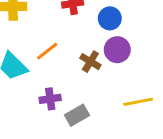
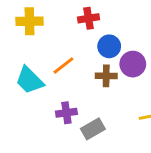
blue circle: (110, 18) -> (109, 46), moved
brown cross: (90, 62) -> (106, 76), turned -30

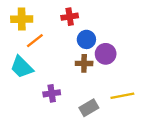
orange line: (63, 66) -> (35, 41), moved
gray rectangle: (93, 129) -> (89, 108), moved

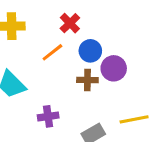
red cross: (70, 17) -> (70, 23), turned -35
orange line: (35, 41) -> (52, 52), moved

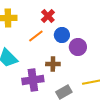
brown cross: (87, 80) -> (53, 64), moved
purple cross: (48, 116) -> (33, 80), size x1.5

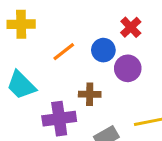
red cross: (48, 16) -> (131, 27), moved

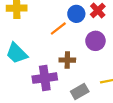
blue circle: (103, 50) -> (76, 14), moved
orange line: (64, 52) -> (58, 28), moved

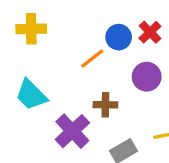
purple cross: (45, 78) -> (72, 131), turned -35

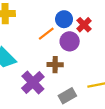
red cross: (150, 32) -> (84, 25), moved
purple circle: (147, 77) -> (70, 41), moved

